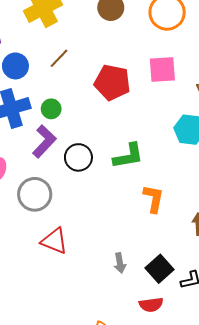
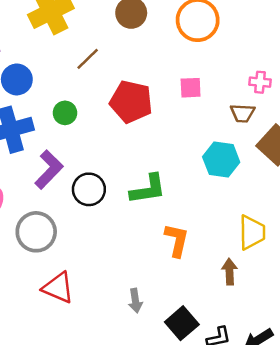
brown line: (59, 58) -> (88, 59), moved
pink square: (162, 70) -> (191, 88), size x0.7
green circle: (51, 109) -> (65, 113), moved
gray arrow: (120, 263) -> (135, 301), moved

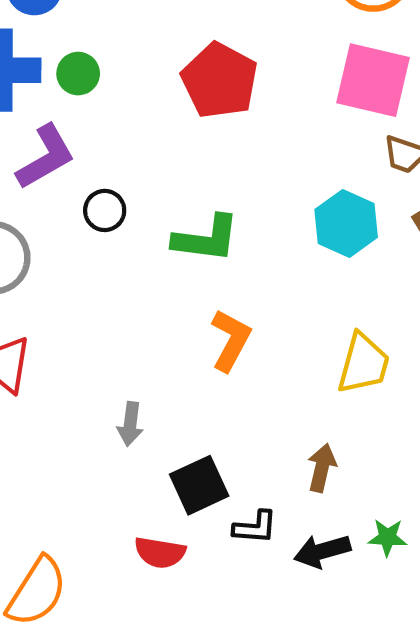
pink square: (191, 88) -> (373, 80), moved, size x1.8
green circle: (65, 113) -> (78, 74), moved
black circle: (89, 189) -> (105, 210), size x0.7
brown arrow: (230, 272) -> (322, 468), moved

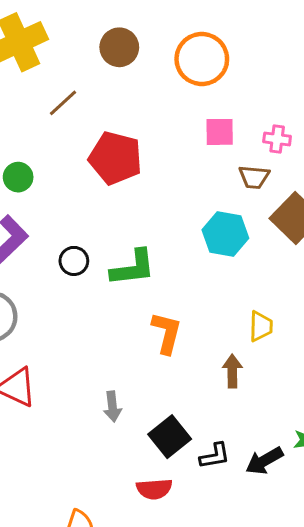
pink square: (373, 80) -> (220, 132), size x0.6
black circle: (105, 210) -> (74, 261), moved
yellow trapezoid: (363, 364) -> (261, 326), size x0.7
brown arrow: (322, 468) -> (232, 371), moved

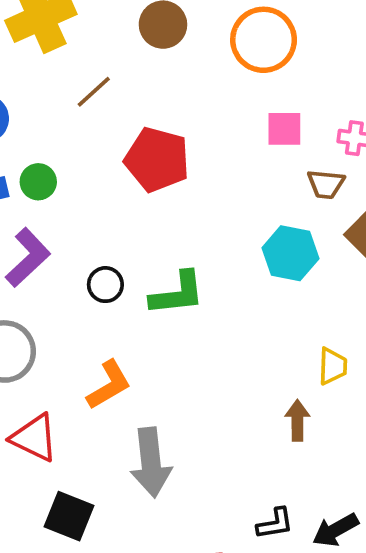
orange L-shape: (167, 333) -> (109, 385), moved, turned 45
gray arrow: (112, 407) -> (151, 462), size x1.8
black square: (170, 437) -> (69, 516), moved, turned -30

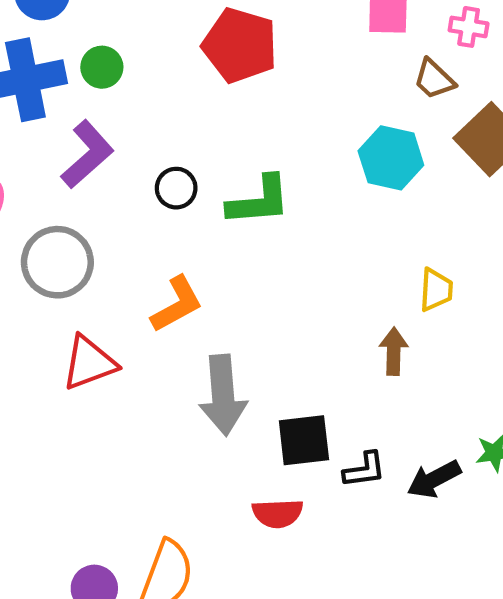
brown trapezoid: (326, 184) -> (434, 79), turned 36
red triangle: (34, 438) -> (89, 363), turned -48
black square: (69, 516) -> (304, 440), moved, turned -30

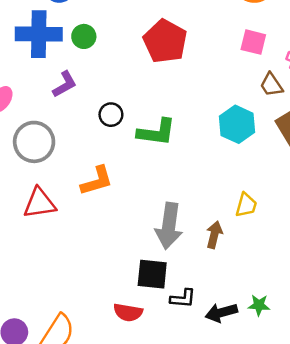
purple L-shape: (87, 154) -> (65, 84), size x0.7
gray arrow: (223, 395) -> (169, 226), moved

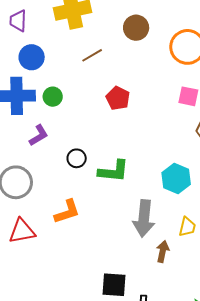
red pentagon: (165, 41) -> (118, 98), size x0.7
cyan hexagon: (237, 124) -> (176, 178), moved
gray arrow: (169, 226) -> (144, 218), moved

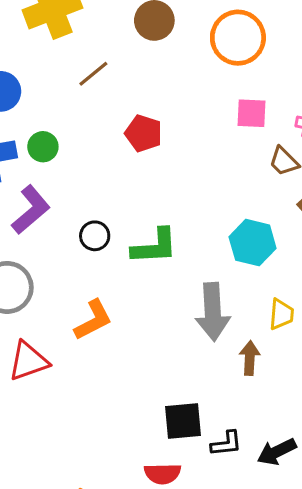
purple L-shape: (39, 135) -> (31, 210), size x1.4

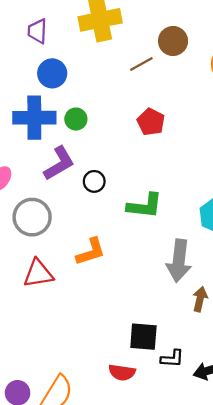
brown line: (93, 74) -> (141, 64), moved
black circle: (95, 236) -> (94, 181), moved

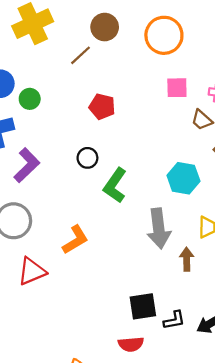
green circle: (76, 119) -> (30, 99), moved
black circle: (94, 181) -> (87, 158), moved
green L-shape: (145, 206) -> (115, 185), turned 132

